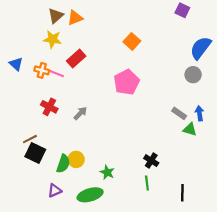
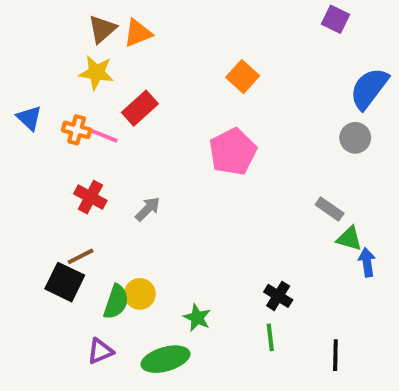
blue arrow: (199, 113) -> (367, 262), moved
brown line: (30, 139) -> (81, 256), moved

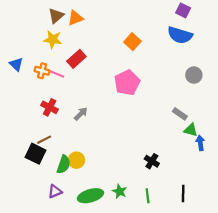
blue semicircle: (369, 88) -> (180, 35), moved, turned -110
green star: (197, 318) -> (120, 191), moved
green line: (270, 337) -> (148, 196), moved

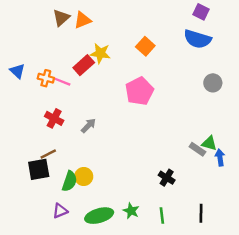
yellow star: (53, 40) -> (100, 53), moved
gray rectangle: (180, 114) -> (197, 149), moved
black square: (36, 154) -> (39, 169), turned -36

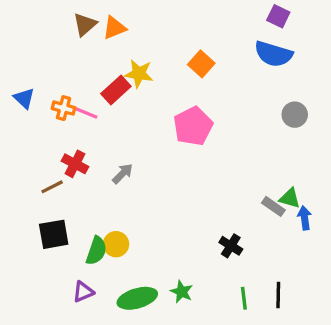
brown line: (48, 154) -> (52, 187), moved
green line: (162, 216) -> (244, 298), moved

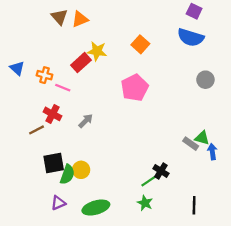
brown triangle: (85, 24) -> (59, 17), turned -30
pink line: (86, 113) -> (63, 88), moved
black square: (54, 234) -> (54, 163), moved
green star: (182, 292) -> (145, 203), moved
green line: (244, 298) -> (148, 181), moved, turned 63

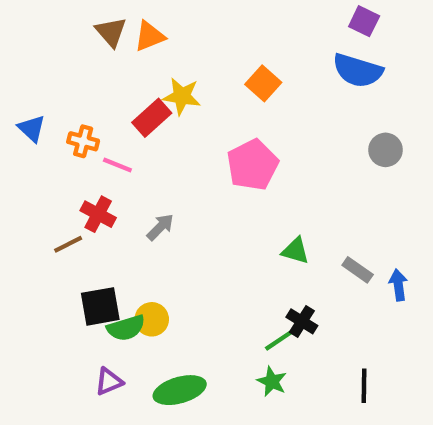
green triangle: (202, 138) -> (295, 251), moved
green semicircle: (67, 174) -> (126, 328), turned 54

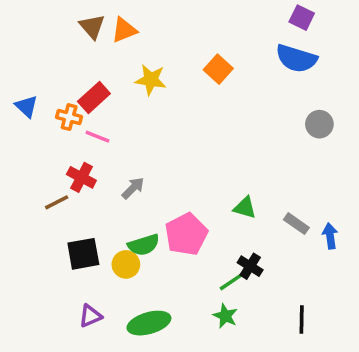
red rectangle: (152, 118) -> (94, 98), moved
pink pentagon: (253, 165) -> (186, 234), moved
green semicircle: (126, 328) -> (144, 245), moved

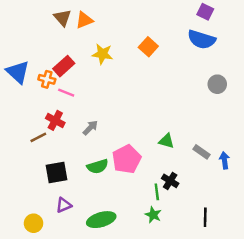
blue triangle: (26, 106) -> (18, 72), size x1.5
yellow circle: (126, 264) -> (34, 223), moved
green line: (231, 282) -> (157, 192), turned -63
purple triangle: (90, 316) -> (64, 205), moved

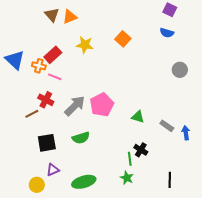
blue semicircle: (202, 39) -> (167, 33), size x0.6
gray arrow: (90, 128) -> (75, 106), size x1.6
pink pentagon: (127, 159) -> (102, 105), moved
yellow circle: (34, 223) -> (37, 185), moved

